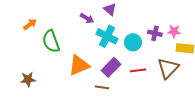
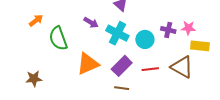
purple arrow: (87, 18) -> (91, 23), moved
brown triangle: (168, 68) -> (182, 67), turned -45
brown line: (102, 87) -> (122, 88), moved

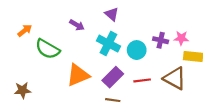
purple arrow: (91, 23) -> (77, 25), moved
green semicircle: (58, 38) -> (48, 49), turned -40

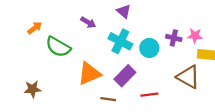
red line: (142, 80) -> (149, 95), moved
brown line: (113, 100) -> (108, 99), moved

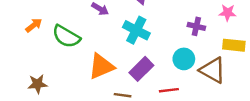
orange arrow: (35, 28) -> (34, 25), moved
pink star: (195, 36) -> (228, 13), moved
cyan circle: (149, 48) -> (184, 59), moved

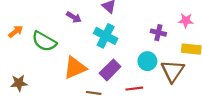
brown triangle: (213, 70) -> (173, 71), turned 35

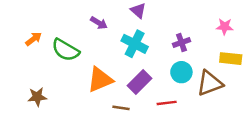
purple cross: (158, 33) -> (181, 43), moved, turned -32
brown triangle: (173, 71) -> (210, 83), turned 35

